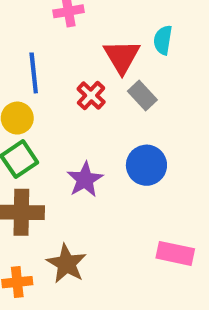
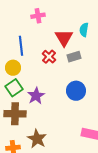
gray rectangle: (142, 95) -> (74, 57), turned -64
purple star: (85, 180) -> (36, 96), moved

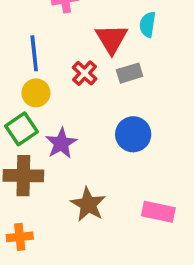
yellow circle: (13, 68) -> (36, 93), moved
brown star: (37, 139) -> (88, 204), moved

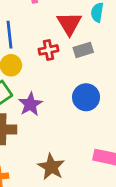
red cross: (85, 73) -> (48, 50), turned 36
brown star: (88, 204) -> (51, 167), moved

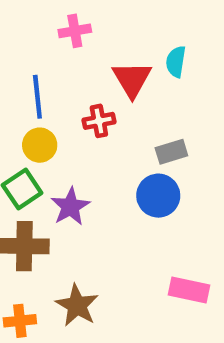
gray rectangle: (83, 50) -> (171, 152), moved
brown star: (51, 167) -> (77, 305), moved

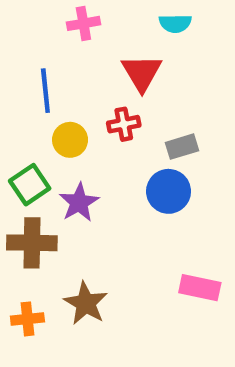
cyan semicircle: (176, 62) -> (175, 23), moved, turned -100
red cross: (99, 121) -> (124, 124), moved
yellow circle: (40, 145) -> (70, 140), moved

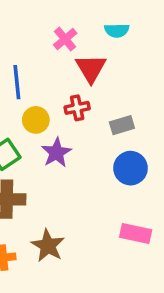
pink cross: (83, 23) -> (65, 39), moved, turned -30
blue circle: (169, 191) -> (130, 168), moved
purple star: (79, 203) -> (56, 153), moved

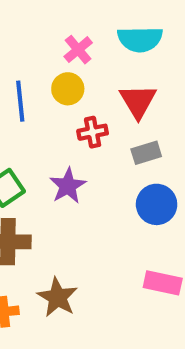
cyan semicircle: (117, 30) -> (140, 39), size x1.5
red triangle: (91, 68) -> (138, 101), moved
yellow circle: (36, 120) -> (68, 89), moved

